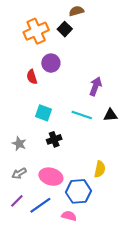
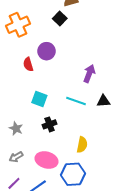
orange cross: (36, 31) -> (18, 25), moved
yellow semicircle: (100, 169) -> (82, 145), moved

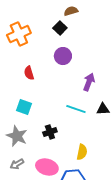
purple circle: (47, 51) -> (63, 56), moved
cyan square: (39, 99) -> (24, 107), moved
gray star: (16, 128) -> (17, 136), size x1.5

